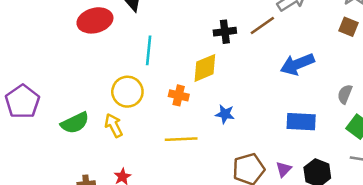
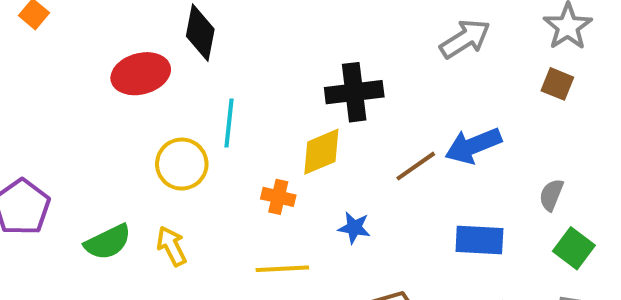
brown line: (262, 25) -> (416, 166), moved
black cross: (225, 32) -> (354, 92), size x1.5
yellow circle: (127, 92) -> (182, 164), moved

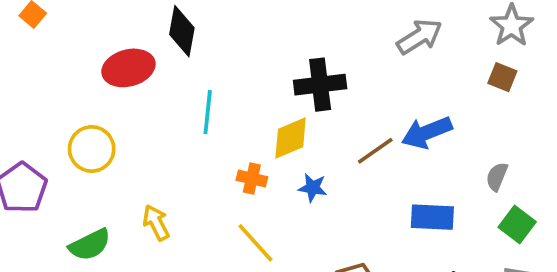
yellow circle: (182, 164) -> (92, 149), moved
blue star: (354, 228) -> (313, 188), moved
green semicircle: (108, 242) -> (90, 245), moved
yellow line: (282, 269) -> (256, 243), turned 51

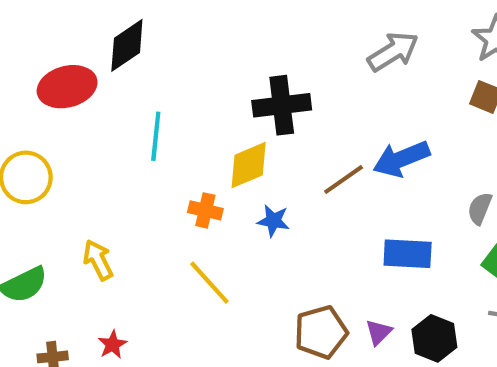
black diamond: (182, 31) -> (127, 45), turned 45

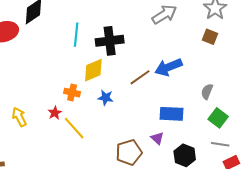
cyan line: (156, 136) -> (76, 35), moved
purple triangle: (379, 332) -> (157, 138), moved, turned -32
red star: (112, 345) -> (55, 113), moved

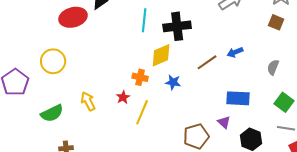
blue arrow: (168, 67) -> (235, 52), size x0.6
gray semicircle: (207, 92) -> (273, 67), moved
yellow line: (74, 128) -> (142, 112), turned 65

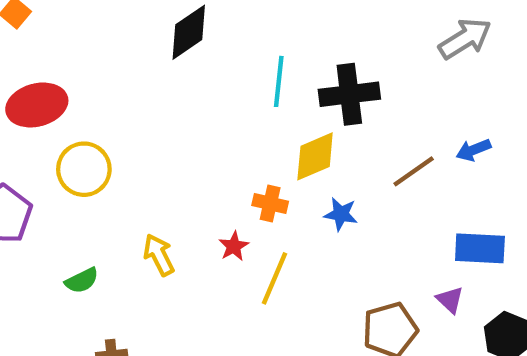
red ellipse: (73, 17) -> (37, 105), moved
green semicircle: (52, 113) -> (82, 281), size x0.7

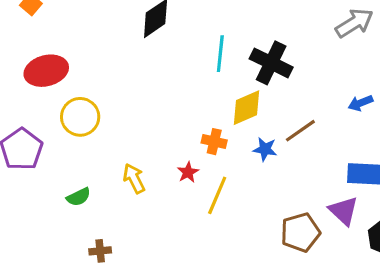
black cross: (349, 94) -> (271, 63), turned 33
brown line: (414, 171) -> (300, 131), moved
purple triangle: (450, 300) -> (344, 211), size x1.5

